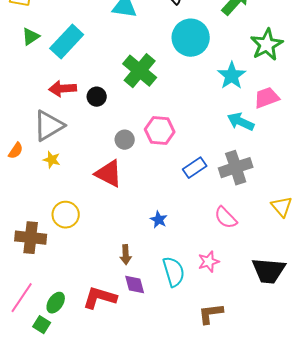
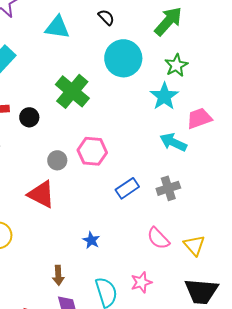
green star: (267, 45) -> (176, 65), moved, size x0.7
gray cross: (236, 168) -> (168, 188), size x0.7
yellow triangle: (282, 207) -> (194, 245), moved

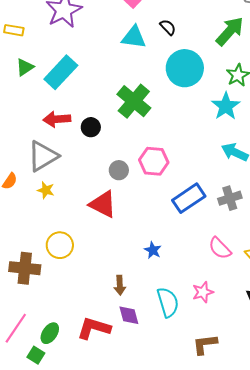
cyan triangle: (57, 27) -> (134, 37), moved
blue rectangle: (127, 188) -> (189, 198), size x1.4

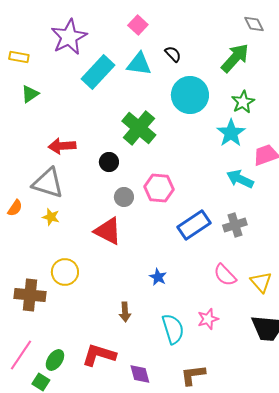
cyan rectangle: (61, 72) -> (98, 72), moved
black circle: (91, 127) -> (109, 162), moved
gray triangle: (43, 156) -> (48, 183), turned 48
purple diamond: (129, 315) -> (140, 374), moved
brown L-shape: (205, 344) -> (193, 375), moved

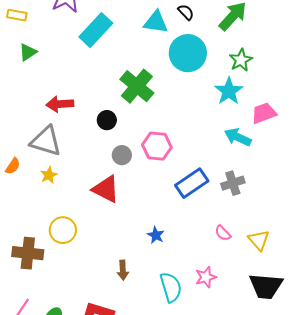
black semicircle: (173, 54) -> (186, 12), moved
cyan triangle: (139, 64) -> (156, 22), moved
yellow star: (51, 217) -> (49, 175), turned 30
pink semicircle: (225, 275) -> (223, 233), size x0.7

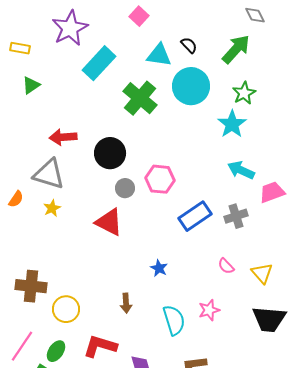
green cross: (137, 86) -> (140, 98), moved
pink trapezoid: (264, 113) -> (272, 192), moved
black circle: (107, 120) -> (110, 153), size x1.6
yellow circle: (63, 230) -> (66, 309), moved

